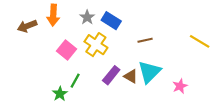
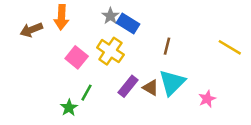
gray star: (87, 17) -> (110, 16), moved
brown line: (145, 40) -> (167, 46), turned -64

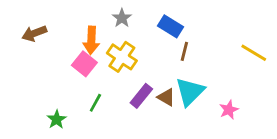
orange arrow: (61, 17) -> (91, 40), moved
blue rectangle: (128, 23) -> (170, 26), moved
green star: (69, 108) -> (57, 119), moved

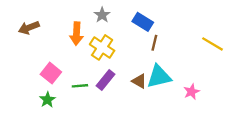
pink square: (84, 64) -> (51, 73), moved
cyan triangle: (190, 92) -> (159, 77), turned 32
purple rectangle: (141, 96) -> (106, 80), moved
green line: (95, 103) -> (80, 86), turned 56

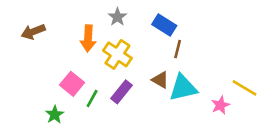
yellow line: (212, 44) -> (244, 88), moved
pink square: (51, 73) -> (72, 84), moved
brown triangle: (139, 81) -> (160, 80), moved
green line: (80, 86) -> (92, 99), turned -56

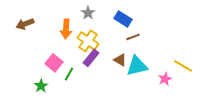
brown line: (178, 49) -> (133, 37), turned 56
purple rectangle: (121, 92) -> (91, 58), moved

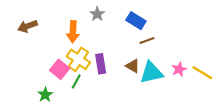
yellow cross: (88, 41) -> (78, 59), moved
purple rectangle: (91, 58) -> (101, 64), turned -48
pink star: (165, 79) -> (179, 69), moved

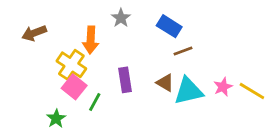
yellow cross: (78, 59) -> (71, 65), moved

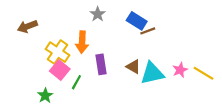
orange arrow: (91, 40) -> (82, 42), moved
brown line: (183, 51) -> (148, 31), moved

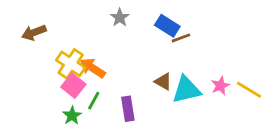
orange arrow: (82, 42) -> (92, 68), moved, turned 120
purple rectangle: (101, 64) -> (128, 109), moved
green star: (45, 96) -> (72, 116), moved

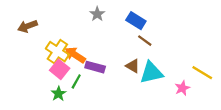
brown line: (181, 38) -> (145, 41), moved, turned 56
pink star: (220, 86) -> (182, 88), moved
purple rectangle: (128, 109) -> (95, 67), moved, turned -66

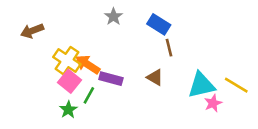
brown line: (145, 41) -> (169, 48), turned 40
cyan triangle: (151, 73) -> (201, 85), moved

